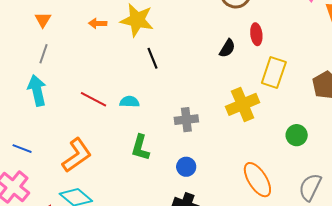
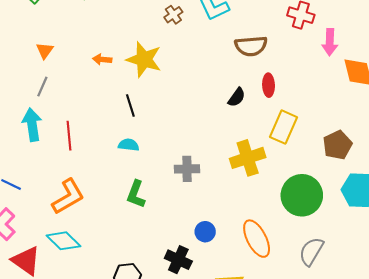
black line: (152, 58) -> (130, 106), moved
red line: (94, 99) -> (69, 136), moved, turned 52
green circle: (297, 135) -> (302, 195), size x1.8
blue circle: (186, 167) -> (205, 232), moved

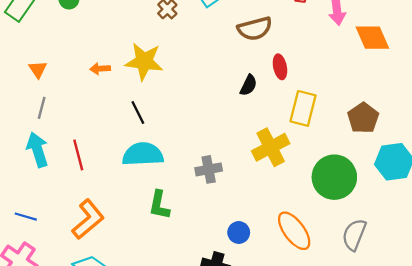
cyan semicircle: (129, 145) -> (143, 154), size x1.8

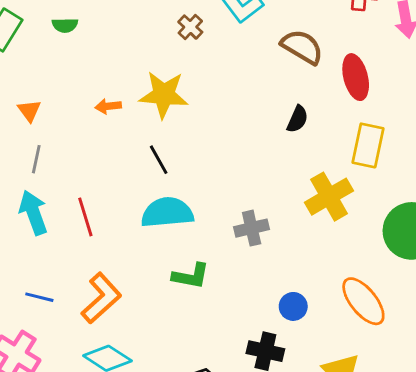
brown semicircle: (255, 29) -> (302, 47), turned -132
red ellipse: (280, 67) -> (356, 77), moved, size x1.4
green L-shape: (159, 205) -> (191, 276), turned -88
blue line: (26, 217) -> (39, 297), moved

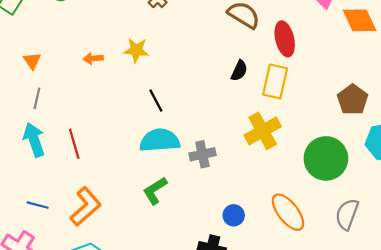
yellow star: (164, 95) -> (136, 50), size x0.7
yellow rectangle: (368, 145) -> (275, 81), moved
black line: (159, 160) -> (156, 101), moved
cyan semicircle: (167, 213) -> (160, 140), moved
green L-shape: (191, 276) -> (155, 191), turned 136

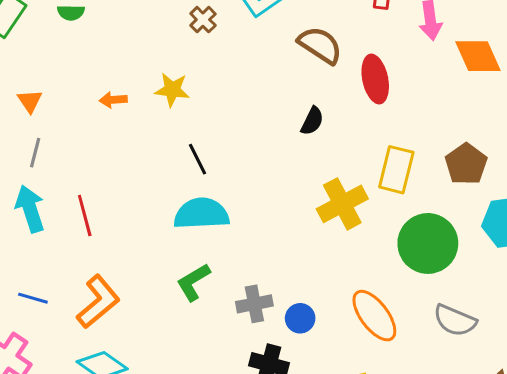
yellow rectangle: (275, 81) -> (396, 170), moved
gray cross: (202, 154) -> (254, 304), moved
gray semicircle: (347, 214) -> (455, 320), turned -88

